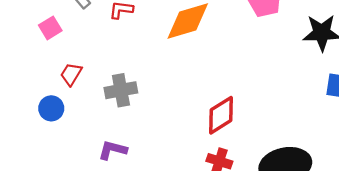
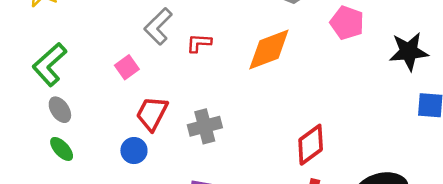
red trapezoid: (71, 74) -> (152, 113), size x1.4

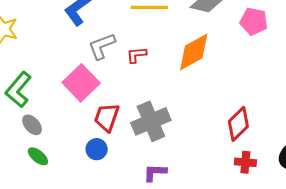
gray L-shape: (158, 26) -> (102, 46), turned 32
pink square: (127, 67) -> (81, 83), size x1.8
gray cross: (205, 126) -> (151, 121), size x1.4

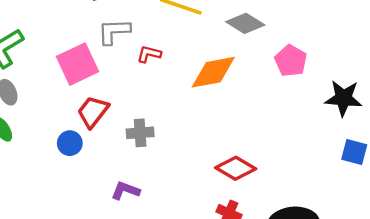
gray cross: (151, 121) -> (140, 133), size x0.6
red diamond: (238, 124) -> (236, 168), turned 56

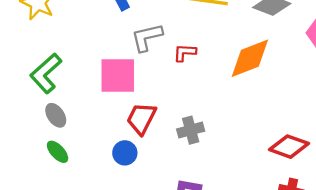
pink square: (78, 64) -> (118, 75), turned 36

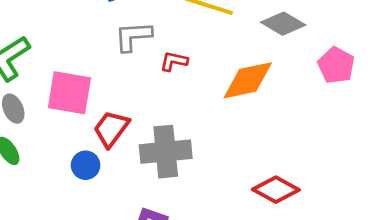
pink square: (118, 75) -> (69, 93), moved
gray cross: (191, 130) -> (166, 152), size x1.6

